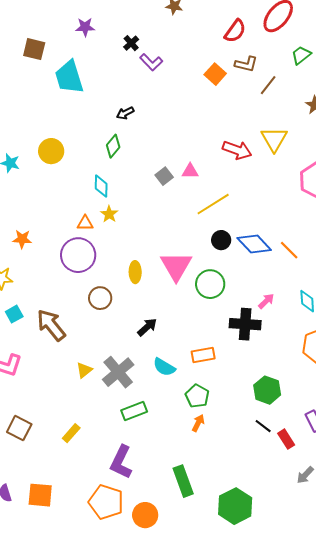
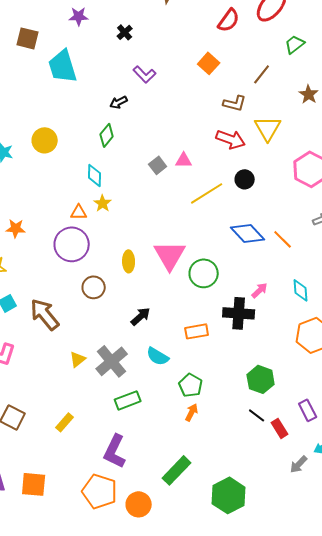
purple L-shape: (151, 62) -> (145, 74), moved
brown L-shape: (246, 64) -> (235, 103), moved
black circle: (221, 240) -> (245, 179), moved
orange rectangle: (203, 355) -> (197, 331), moved
green rectangle: (183, 481) -> (177, 470), turned 64

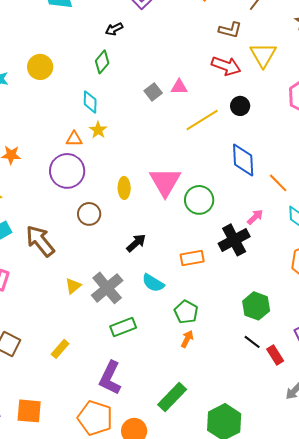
blue diamond: (248, 233) -> (243, 160), turned 40
orange line: (283, 239) -> (278, 183), moved
black cross: (239, 313) -> (234, 240), turned -32

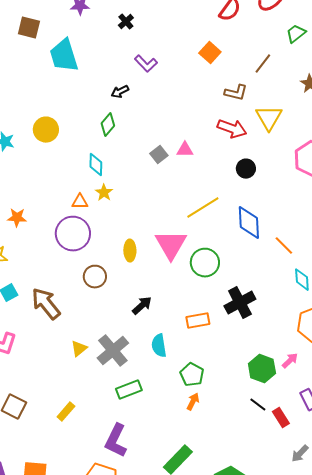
yellow line: (202, 120) -> (203, 208), moved
pink arrow: (255, 217) -> (290, 361), moved
cyan semicircle: (153, 283) -> (159, 346), turned 50

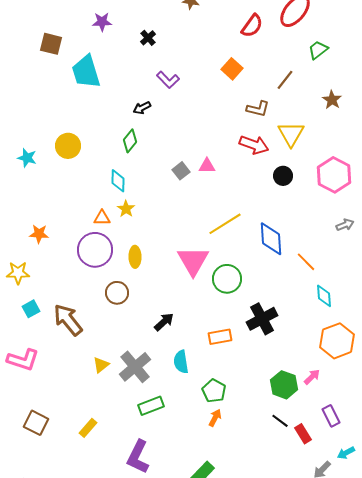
black circle: (246, 169) -> (283, 176), moved
yellow ellipse: (130, 251) -> (135, 257), moved

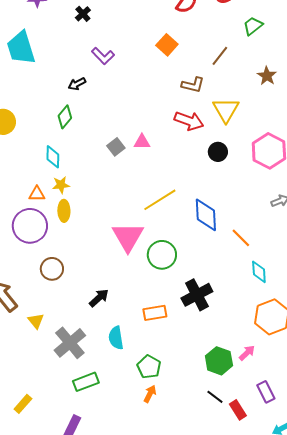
yellow star: (126, 209) -> (61, 185), turned 30
yellow ellipse: (135, 257) -> (64, 211), moved
yellow triangle: (101, 365) -> (36, 321), moved, turned -30

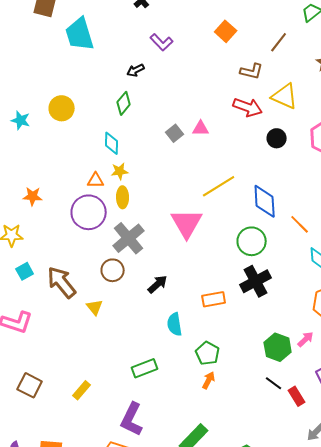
yellow triangle: (226, 110) -> (285, 96), turned -36
green circle: (162, 255) -> (252, 241), moved
brown circle: (52, 269) -> (113, 270), moved
gray cross: (70, 343) -> (129, 238), moved

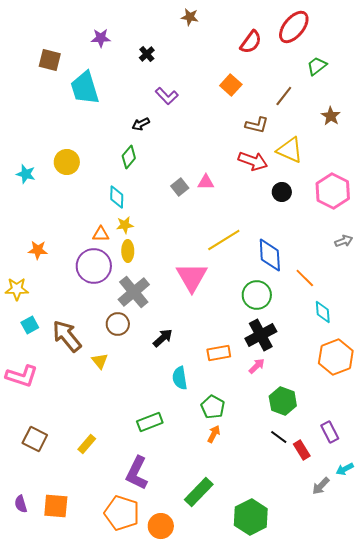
pink arrow: (306, 339) -> (257, 366), moved

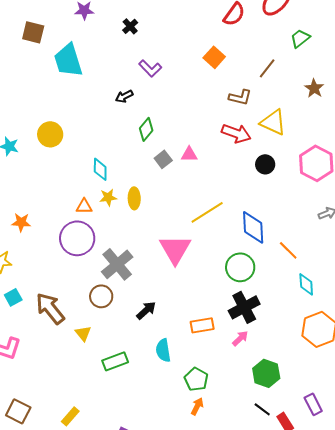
green diamond: (129, 157) -> (146, 129), moved
yellow ellipse: (128, 251) -> (134, 198), moved
green rectangle: (150, 422) -> (115, 361), moved

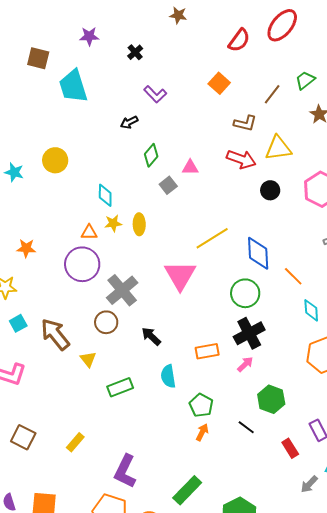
green trapezoid: (300, 38) -> (305, 80), moved
yellow triangle: (273, 122) -> (278, 148), turned -32
pink triangle: (189, 154) -> (190, 167), moved
black arrow: (146, 310) -> (151, 336), turned -95
black line: (262, 409) -> (246, 427), moved

